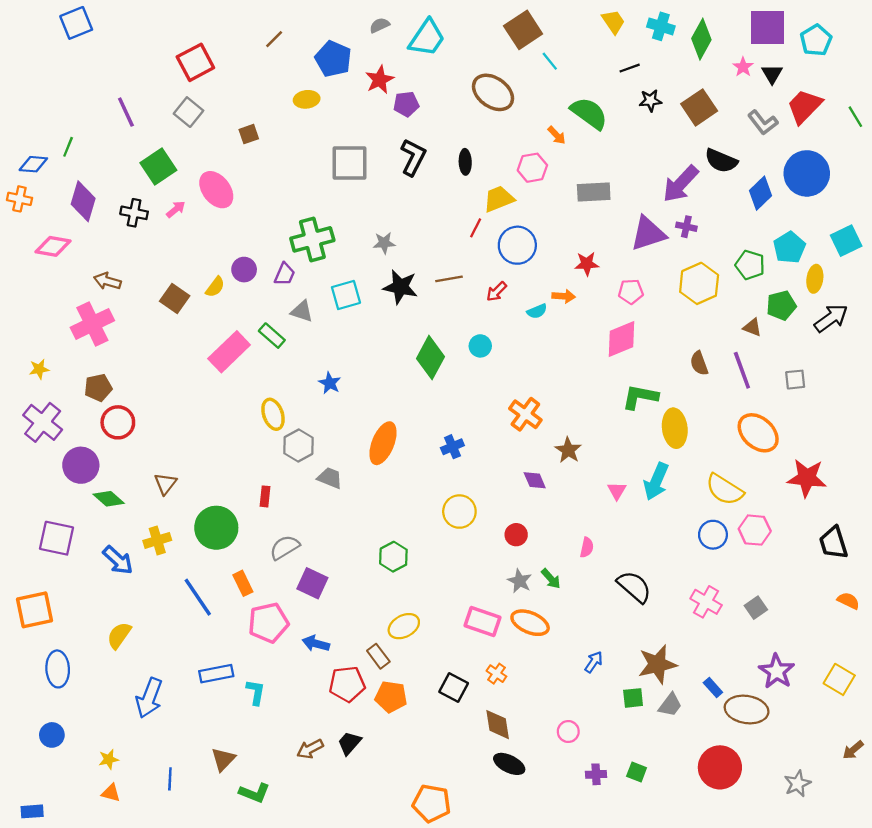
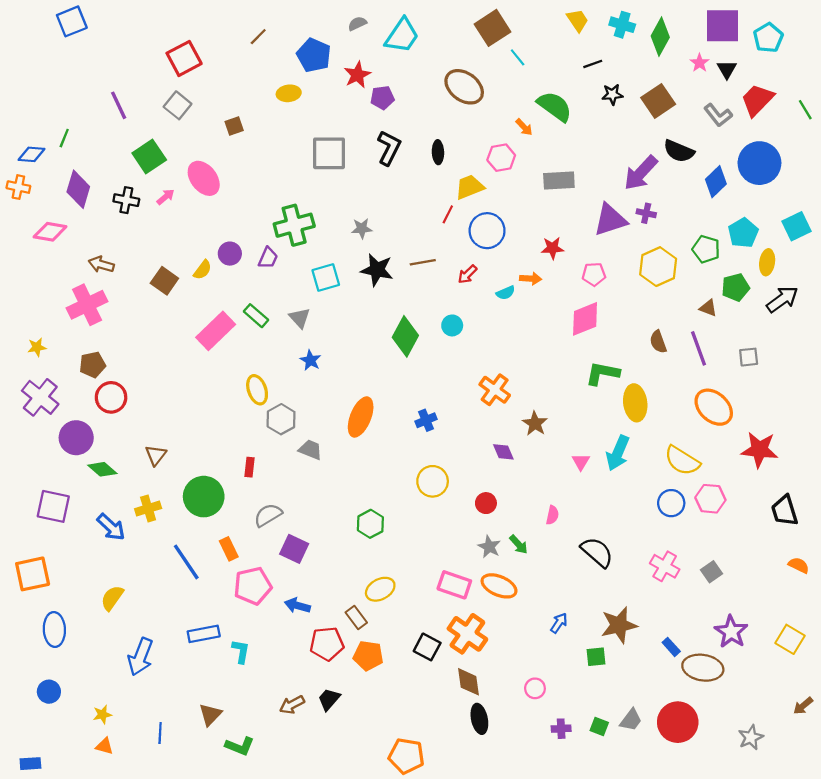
gray triangle: (302, 311) -> (300, 318), moved, turned 30
orange cross: (496, 674) -> (467, 634), size x2.0
gray trapezoid: (670, 705) -> (631, 720), moved
black ellipse: (509, 764) -> (479, 719), turned 52

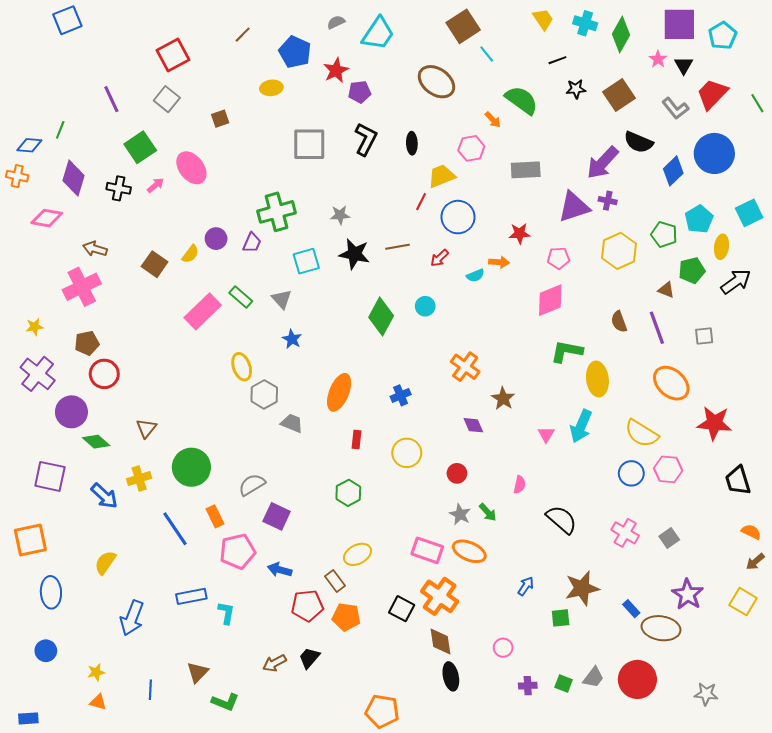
red rectangle: (249, 467) -> (356, 440), moved
brown arrow: (803, 706) -> (755, 562), moved
gray star: (751, 737) -> (706, 694), turned 30

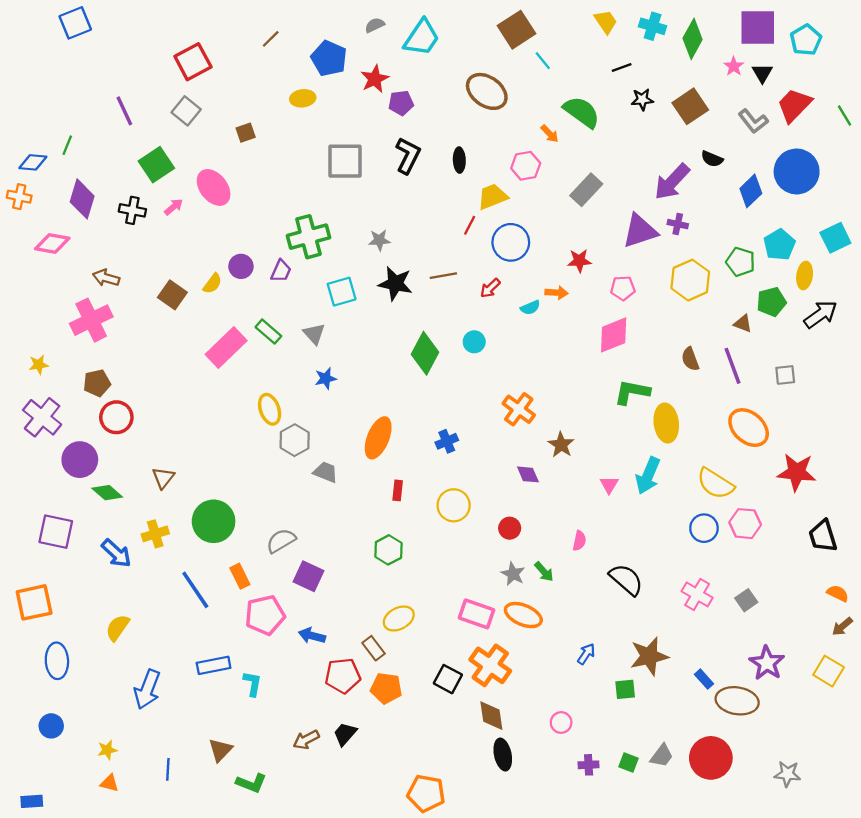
black semicircle: (638, 142) -> (712, 159), size x0.7
gray rectangle: (526, 170) -> (586, 190), turned -44
blue star: (292, 339) -> (326, 378), turned 30

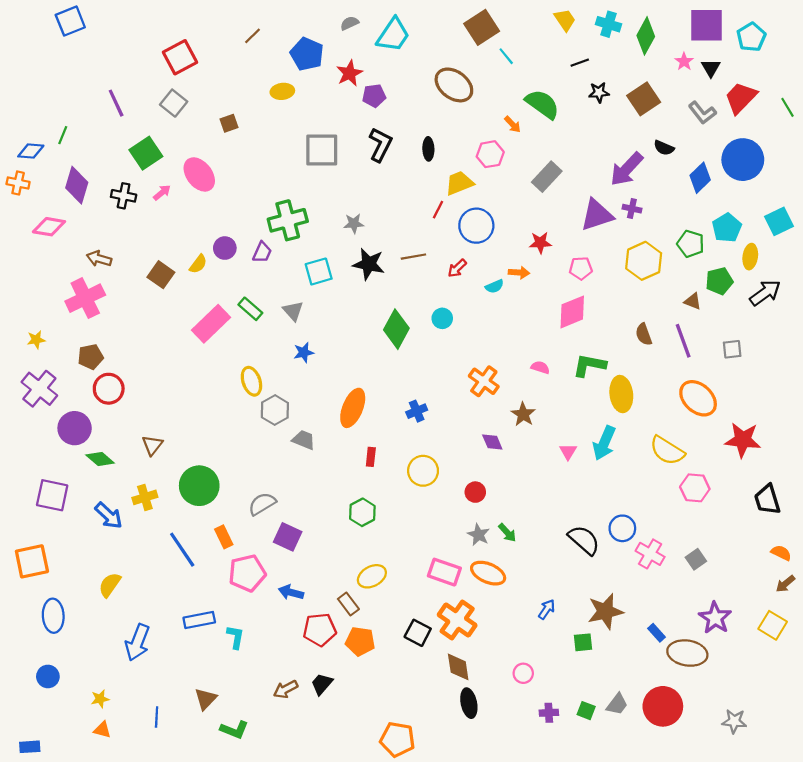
blue circle: (704, 528) -> (622, 528), moved
pink semicircle: (579, 541) -> (540, 367), moved, turned -84

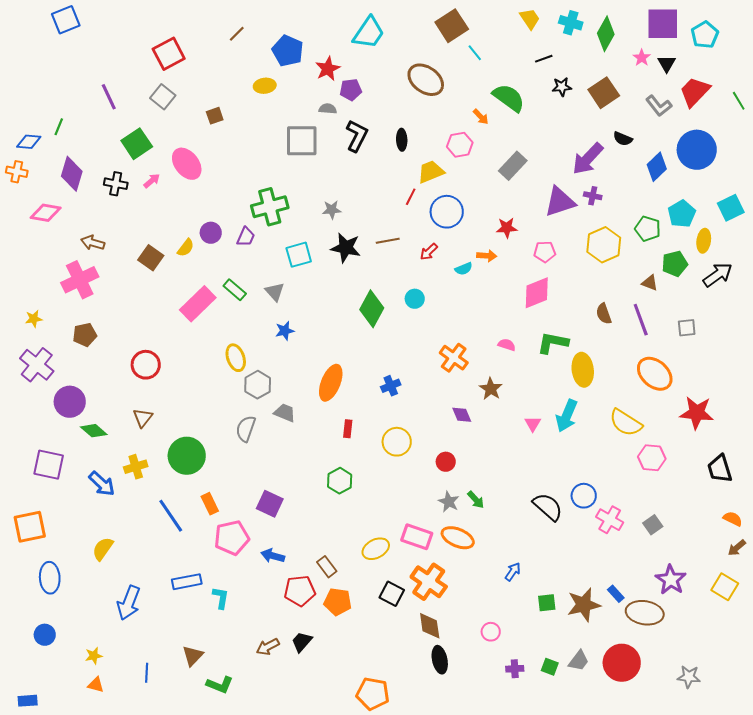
gray semicircle: (350, 23) -> (328, 109), moved, turned 30
red circle: (109, 389) -> (146, 365), moved
gray semicircle: (262, 504) -> (246, 429), moved, turned -40
yellow ellipse: (372, 576) -> (376, 549), moved
brown star: (605, 611) -> (584, 605), moved

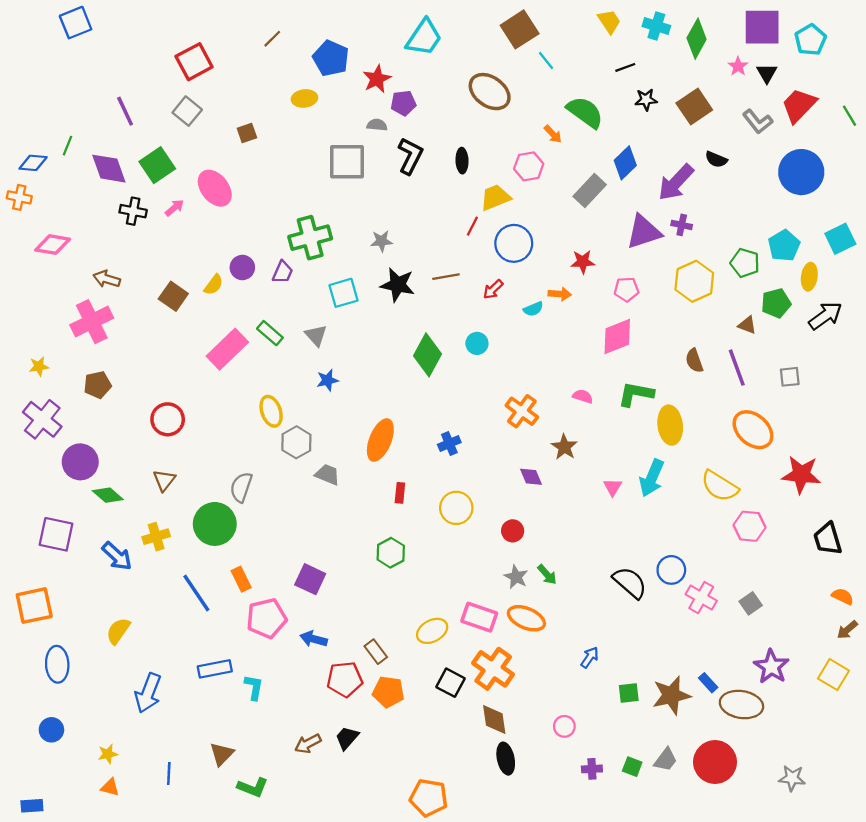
blue diamond: (657, 167) -> (625, 163), moved
purple diamond: (72, 174) -> (109, 169), moved, turned -36
gray semicircle: (246, 429) -> (241, 487), moved

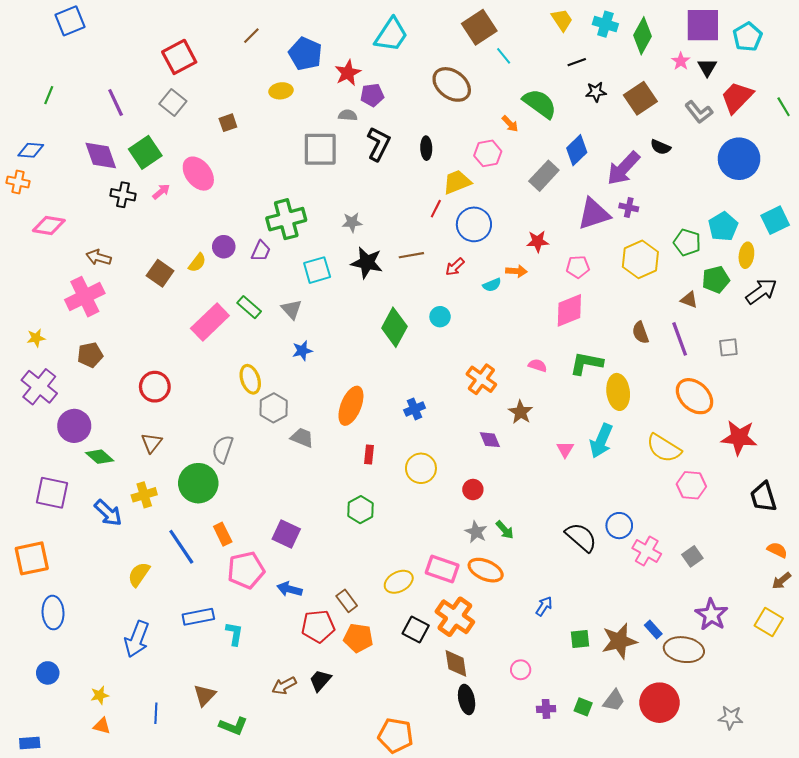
green line: (68, 146) -> (49, 95), moved
yellow semicircle: (118, 631) -> (139, 574), moved

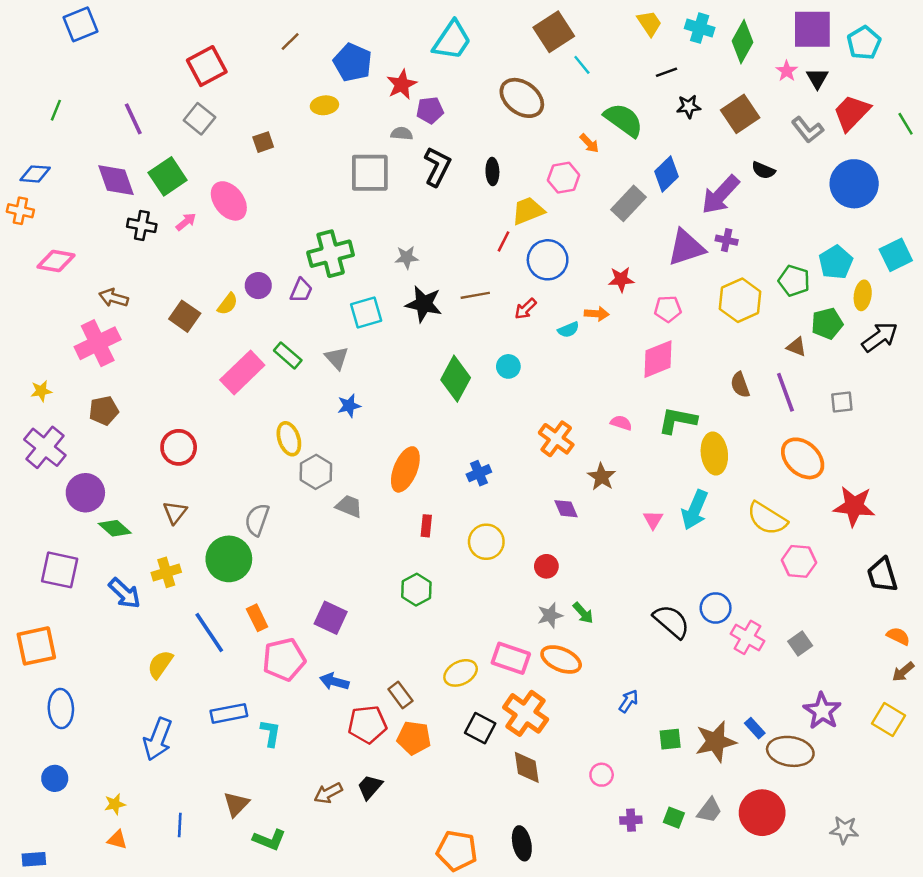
gray star: (476, 532) -> (550, 615), turned 30
black ellipse: (467, 699) -> (522, 843), moved

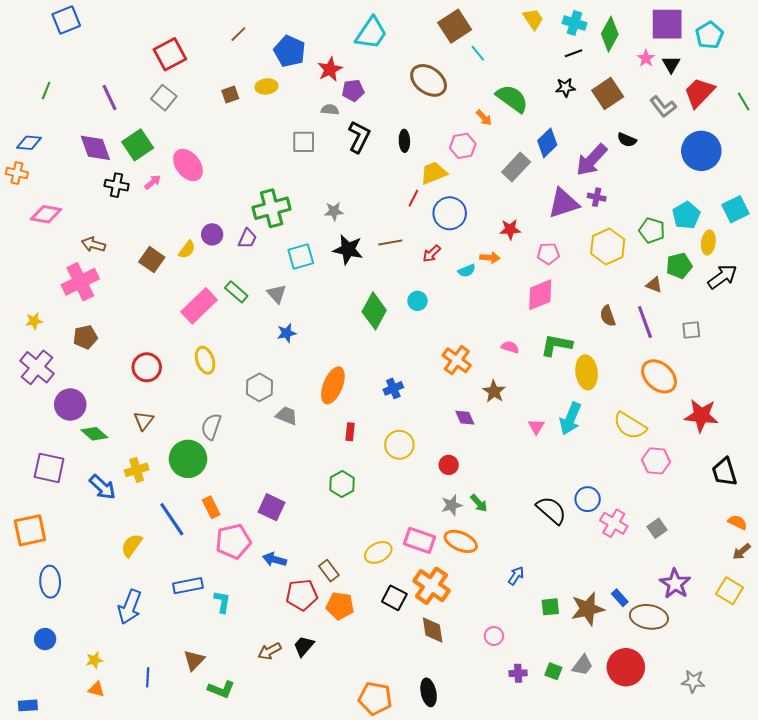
black line: (667, 72) -> (573, 53), moved
brown square: (263, 142) -> (230, 95), moved
gray square: (370, 173) -> (304, 142), size x0.7
yellow ellipse: (289, 439) -> (205, 360), moved

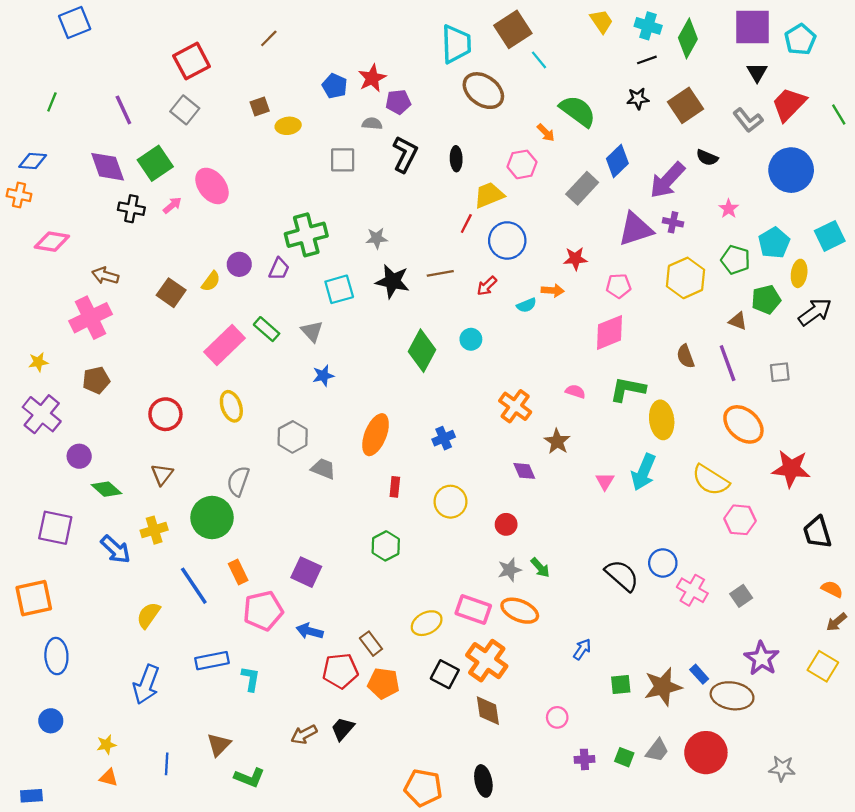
cyan trapezoid: (371, 33) -> (456, 44), moved, turned -36
blue pentagon: (290, 51) -> (335, 86), moved, size x0.7
pink star: (646, 58) -> (729, 209), moved
yellow ellipse: (266, 86) -> (288, 126), moved
purple circle: (70, 405) -> (79, 456), size x0.7

